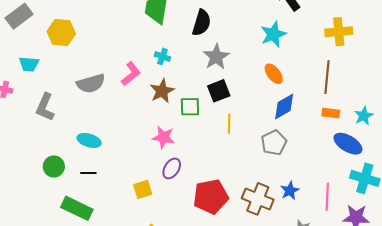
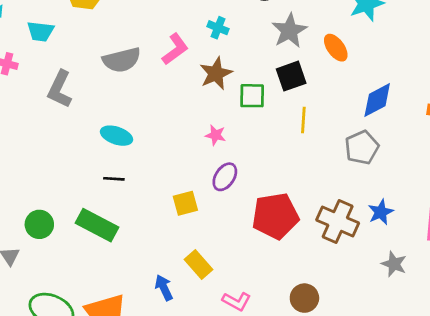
orange ellipse: (274, 74) -> (336, 48), moved
pink star: (164, 137) -> (216, 135), size x0.7
green circle: (54, 166) -> (39, 224), moved

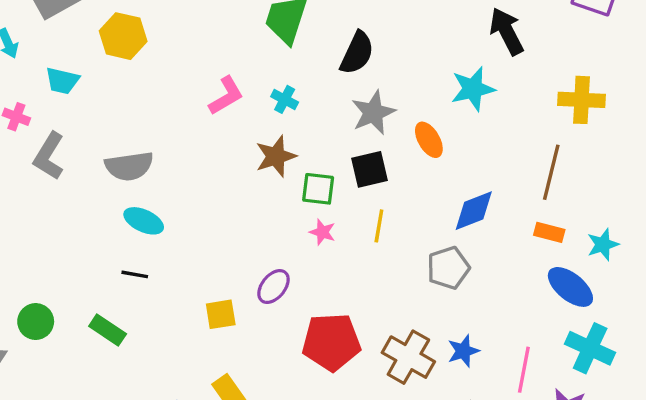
pink L-shape: (175, 49) -> (226, 96), moved
gray semicircle: (122, 60) -> (129, 166), moved
gray L-shape: (60, 89) -> (49, 156), moved
pink star: (216, 135) -> (322, 232), moved
green rectangle: (97, 225) -> (108, 330), size x0.7

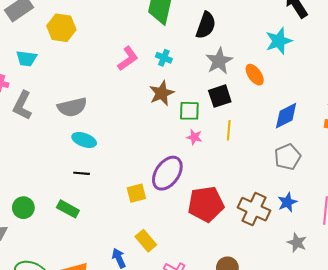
gray pentagon: (448, 268) -> (287, 157), moved
purple ellipse: (273, 287) -> (167, 173), size x1.6

